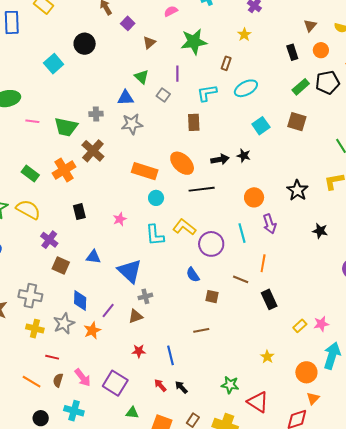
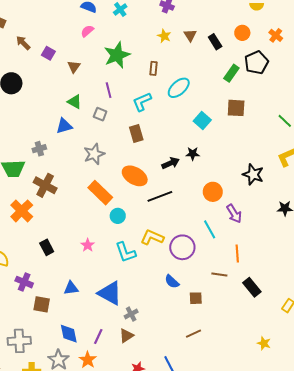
brown triangle: (310, 26) -> (190, 35), moved
gray star: (132, 124) -> (94, 154), moved
orange rectangle: (145, 171) -> (100, 193), turned 40

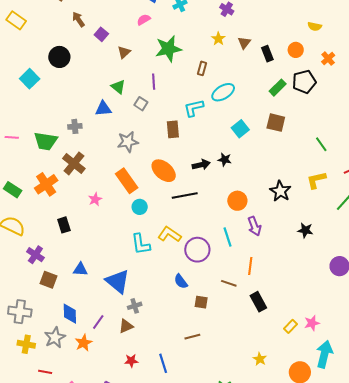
cyan L-shape: (142, 102) -> (194, 108), moved
pink star: (88, 245) -> (95, 199), moved

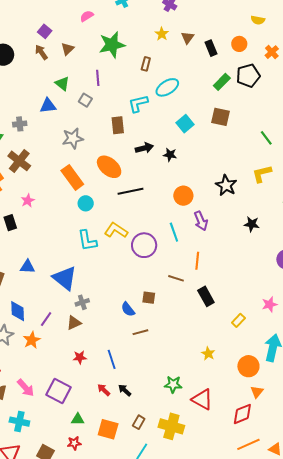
brown arrow: (78, 19) -> (41, 52), moved
black arrow: (201, 165) -> (144, 148), moved
pink star: (95, 199) -> (28, 201), moved
blue semicircle: (181, 281) -> (128, 309), moved
pink star: (312, 323) -> (270, 304), moved

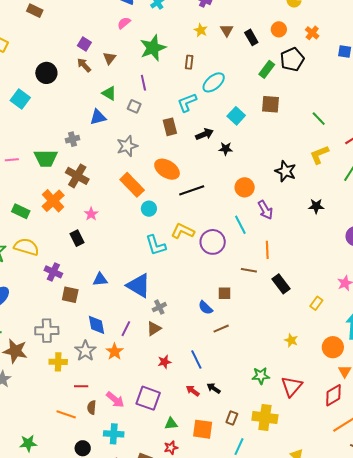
black arrow: (144, 148) -> (204, 134), moved
red triangle: (202, 399) -> (292, 386), turned 50

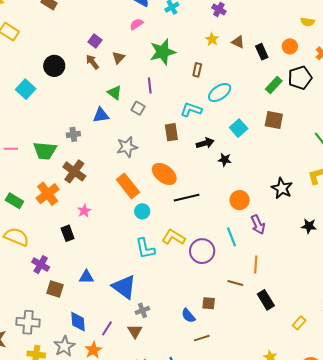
brown triangle: (227, 30) -> (238, 42), turned -40
cyan L-shape: (187, 102) -> (191, 110), turned 35
brown triangle: (154, 329) -> (135, 331), turned -35

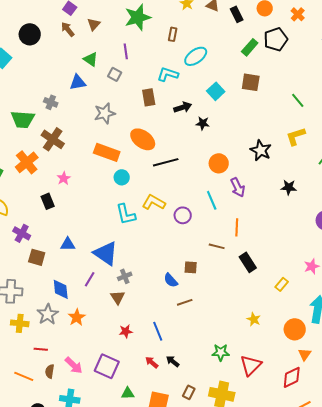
gray cross: (73, 134) -> (51, 102), turned 32
orange rectangle: (128, 186) -> (107, 152), turned -30
purple circle: (202, 251) -> (183, 215), size x0.7
purple line: (107, 328) -> (90, 279), moved

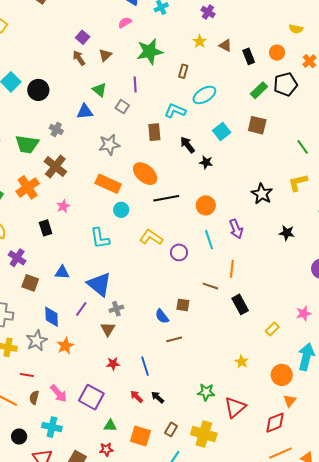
black circle: (30, 34) -> (38, 90), moved
black arrow: (183, 107) -> (187, 145), turned -114
orange circle: (219, 163) -> (206, 205), moved
cyan L-shape: (126, 214) -> (100, 238), moved

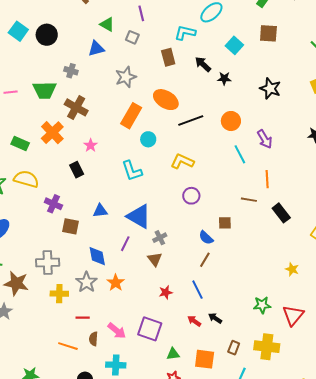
orange rectangle: (108, 184) -> (131, 116), turned -75
black star: (262, 194) -> (270, 88), moved
purple circle: (179, 252) -> (191, 196), moved
brown line: (174, 339) -> (205, 260), moved, turned -35

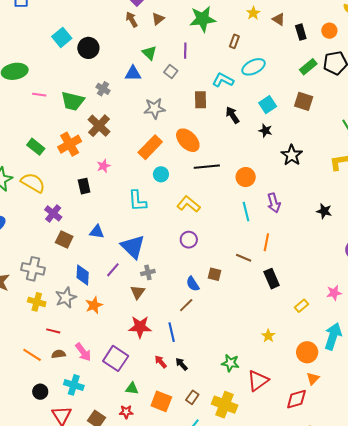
black star: (224, 78) -> (265, 131), moved
red star: (166, 292) -> (140, 327), size x1.6
brown semicircle: (93, 339) -> (59, 354), turned 64

